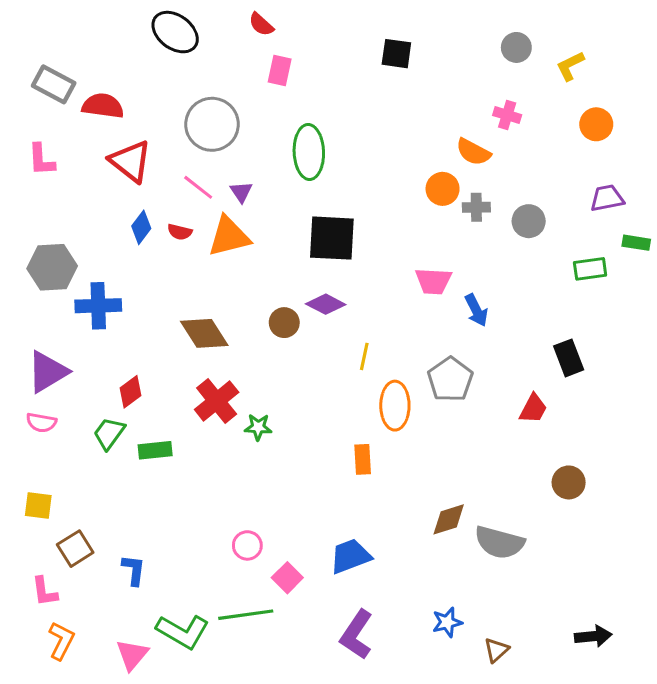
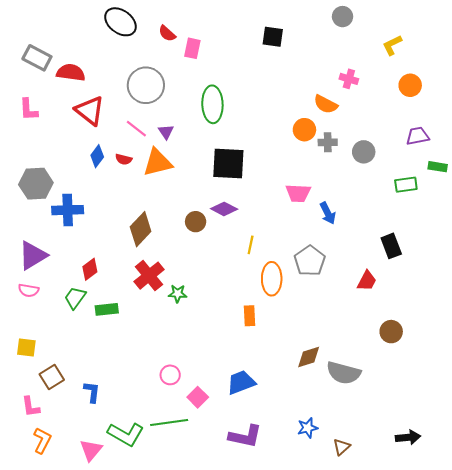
red semicircle: (261, 24) -> (167, 33), moved
gray circle: (516, 47) -> (343, 17), moved
brown diamond: (204, 333) -> (141, 229), turned 76
purple L-shape: (356, 635) -> (245, 436), turned -112

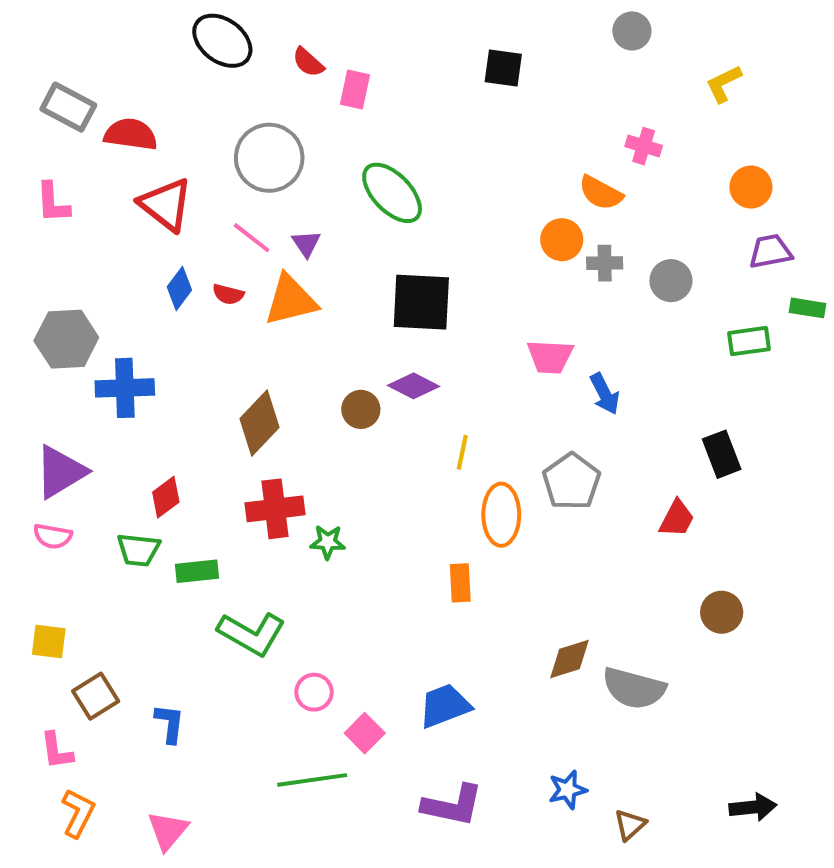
orange circle: (410, 85) -> (751, 187), moved
green ellipse: (212, 104) -> (392, 193), turned -42
red cross: (149, 276) -> (275, 509), turned 32
green trapezoid: (75, 298) -> (138, 550), turned -120
green L-shape: (126, 434) -> (252, 634), moved

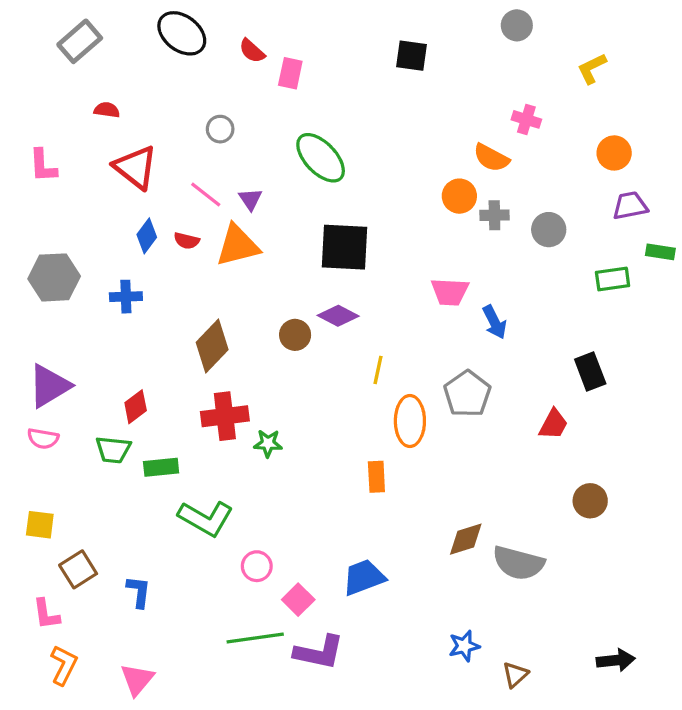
gray rectangle: (68, 107) -> (80, 41), moved, turned -69
red semicircle: (131, 134) -> (107, 110), size x0.6
gray circle: (269, 158) -> (220, 129), size x0.5
blue cross: (125, 388) -> (126, 297), moved, size x0.7
purple L-shape: (452, 805) -> (319, 652), moved

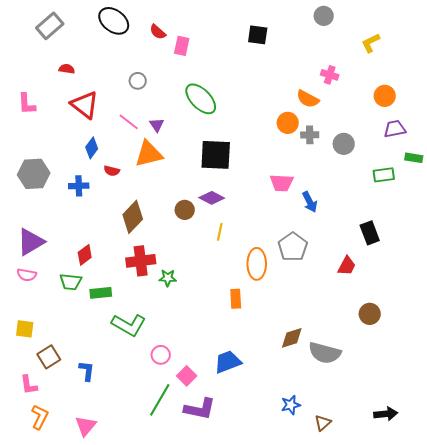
red semicircle: (187, 241) -> (112, 171), moved
yellow line: (378, 370) -> (220, 232), moved
green line: (255, 638) -> (160, 400), turned -52

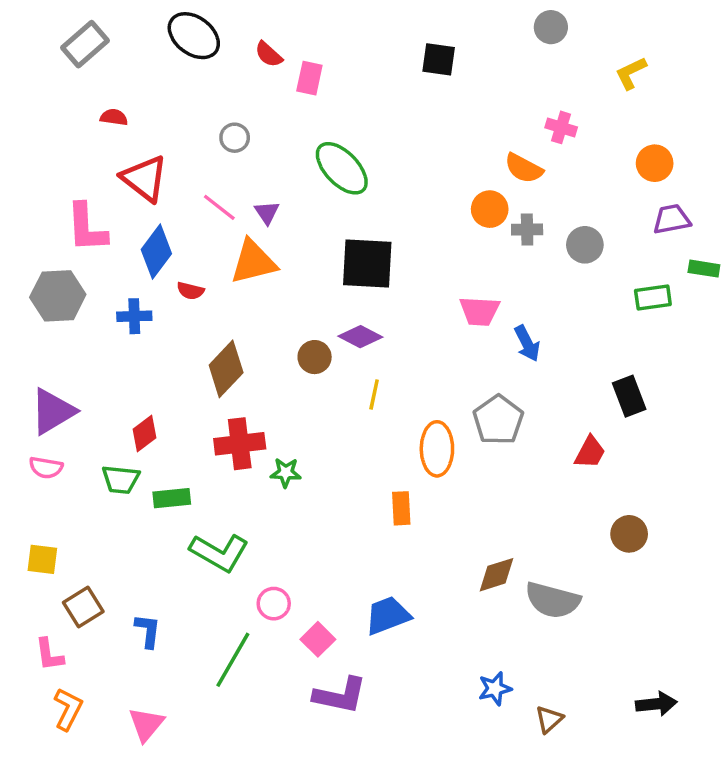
pink L-shape: (27, 104) -> (87, 228), moved, size x1.4
blue diamond: (92, 148) -> (156, 252), size x1.4
green line: (160, 400) -> (233, 660), moved

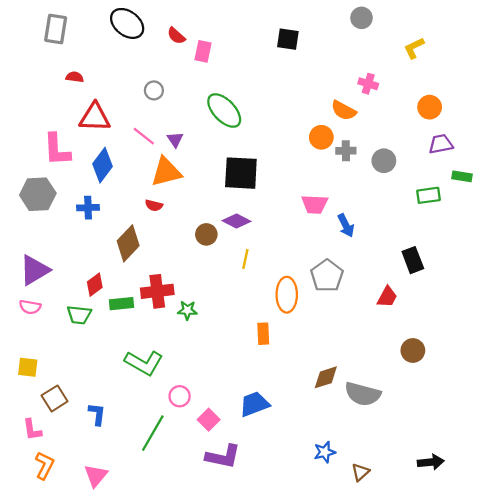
gray rectangle: (85, 44) -> (56, 29), turned -40
red triangle: (144, 178) -> (95, 117), turned -36
red semicircle: (190, 291) -> (154, 205), moved
brown diamond: (226, 369) -> (128, 243), moved
green rectangle: (172, 498) -> (122, 304), moved

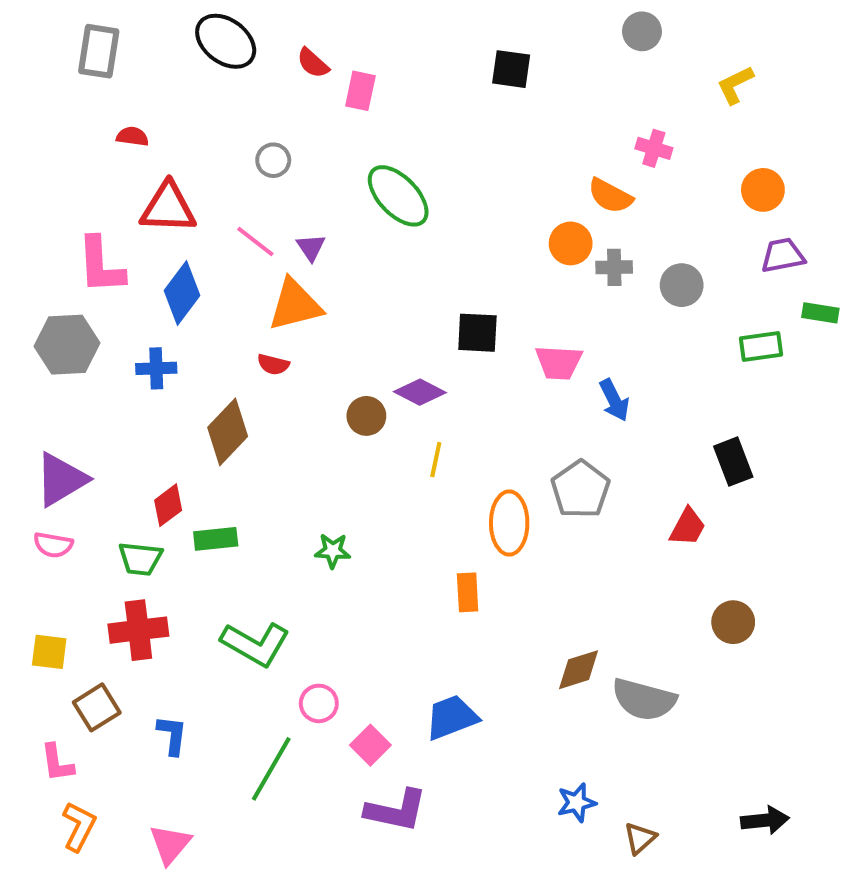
black square: (241, 173) -> (477, 333), moved, size x0.7
red cross: (157, 291) -> (138, 630), moved

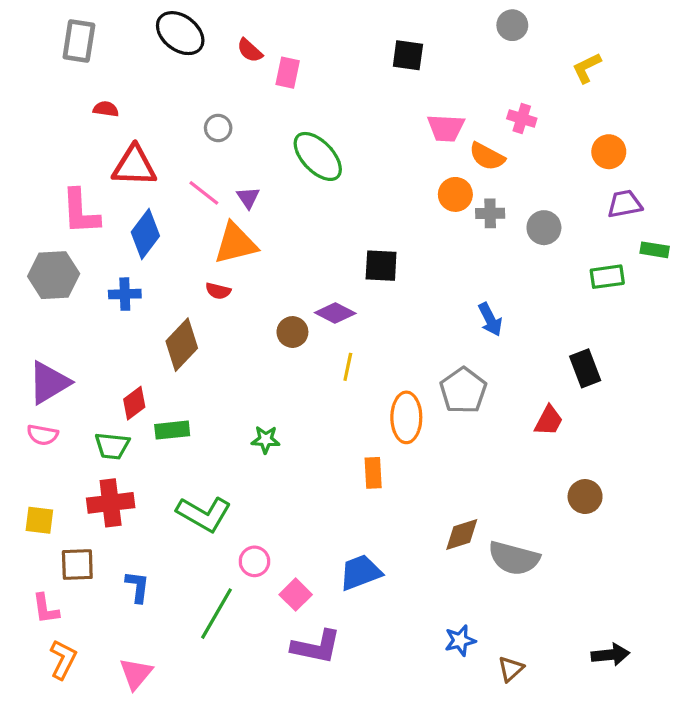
pink trapezoid: (559, 362) -> (446, 128), moved
brown square: (97, 707) -> (77, 565), turned 30

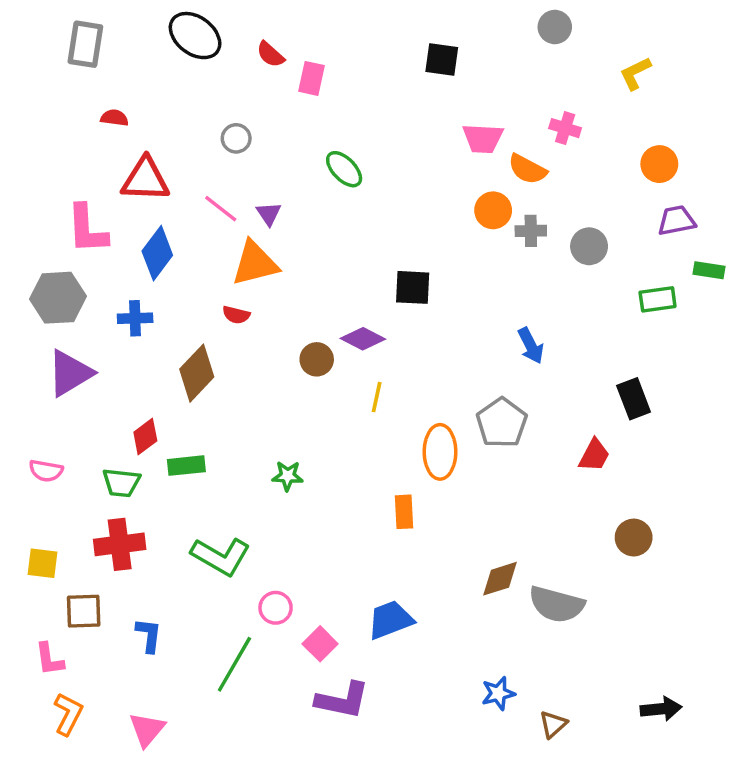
green ellipse: (318, 156) -> (344, 169), size x0.7
purple triangle: (49, 383) -> (70, 373), moved

